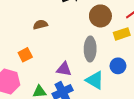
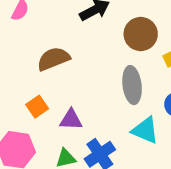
brown semicircle: (40, 25) -> (53, 59), size x1.5
purple triangle: (64, 69) -> (71, 120), moved

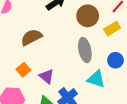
purple triangle: (71, 120) -> (47, 76), turned 42

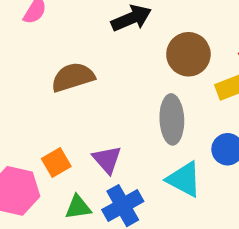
orange square: (23, 70) -> (56, 163), moved
purple triangle: (47, 76) -> (107, 159), moved

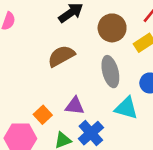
brown semicircle: (73, 77) -> (61, 56), moved
purple triangle: (107, 159) -> (75, 106), turned -30

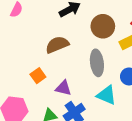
orange square: (43, 115) -> (38, 76), moved

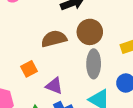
brown circle: (103, 26) -> (90, 32), moved

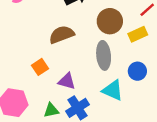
brown circle: (90, 32) -> (110, 21), moved

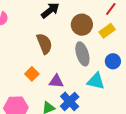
brown semicircle: (62, 35) -> (44, 44), turned 100

